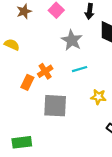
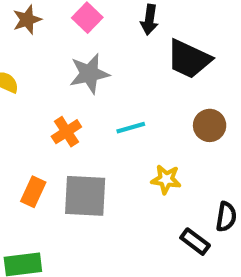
gray star: (72, 40) -> (89, 74), moved, turned 30
orange rectangle: (27, 82) -> (33, 192), moved

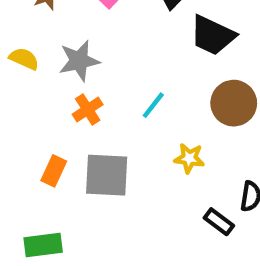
gray star: (89, 74) -> (79, 61), moved
brown circle: (210, 125) -> (234, 103), size x1.4
cyan line: (131, 128) -> (153, 105), turned -36

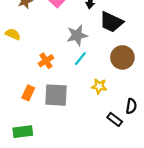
gray star: (79, 61) -> (77, 35), moved

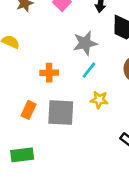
orange cross: (46, 61) -> (49, 73), turned 32
yellow star: (99, 86) -> (99, 100), moved

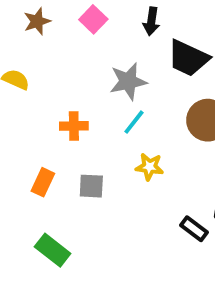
gray square: (61, 112) -> (91, 186), size x0.6
green rectangle: (22, 155) -> (53, 250), moved, turned 45

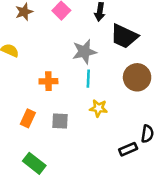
cyan line: (134, 122) -> (88, 79), turned -36
black rectangle: (194, 229) -> (128, 149), turned -60

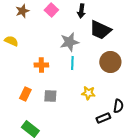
yellow star: (99, 108) -> (88, 93), moved

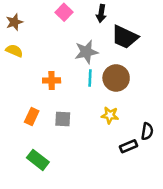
brown star: (22, 11) -> (14, 22), moved
brown circle: (110, 62) -> (116, 78), moved

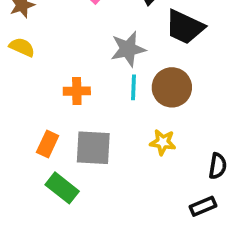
gray square: (63, 119) -> (93, 148), size x1.5
black rectangle: (129, 146) -> (203, 206), moved
green rectangle: (38, 160) -> (62, 188), moved

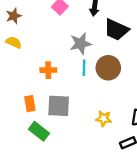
yellow star: (163, 142) -> (104, 119), moved
orange rectangle: (48, 144) -> (30, 104), turned -35

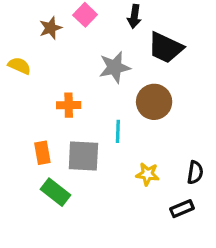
brown star: (14, 16) -> (51, 28), moved
cyan line: (84, 68) -> (118, 131), moved

